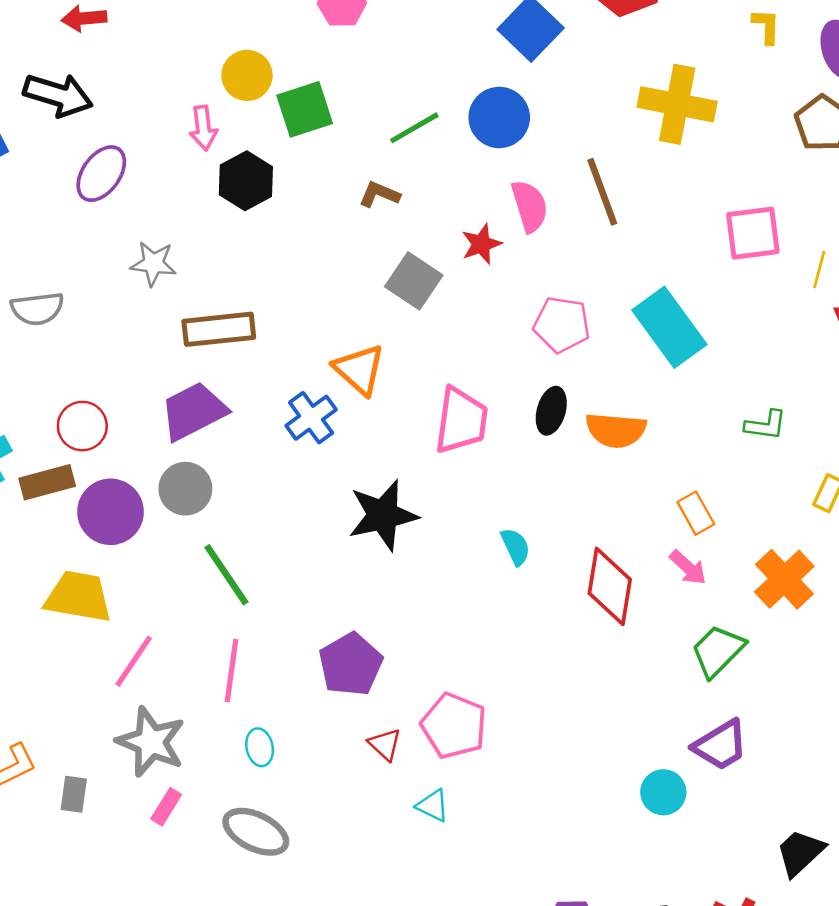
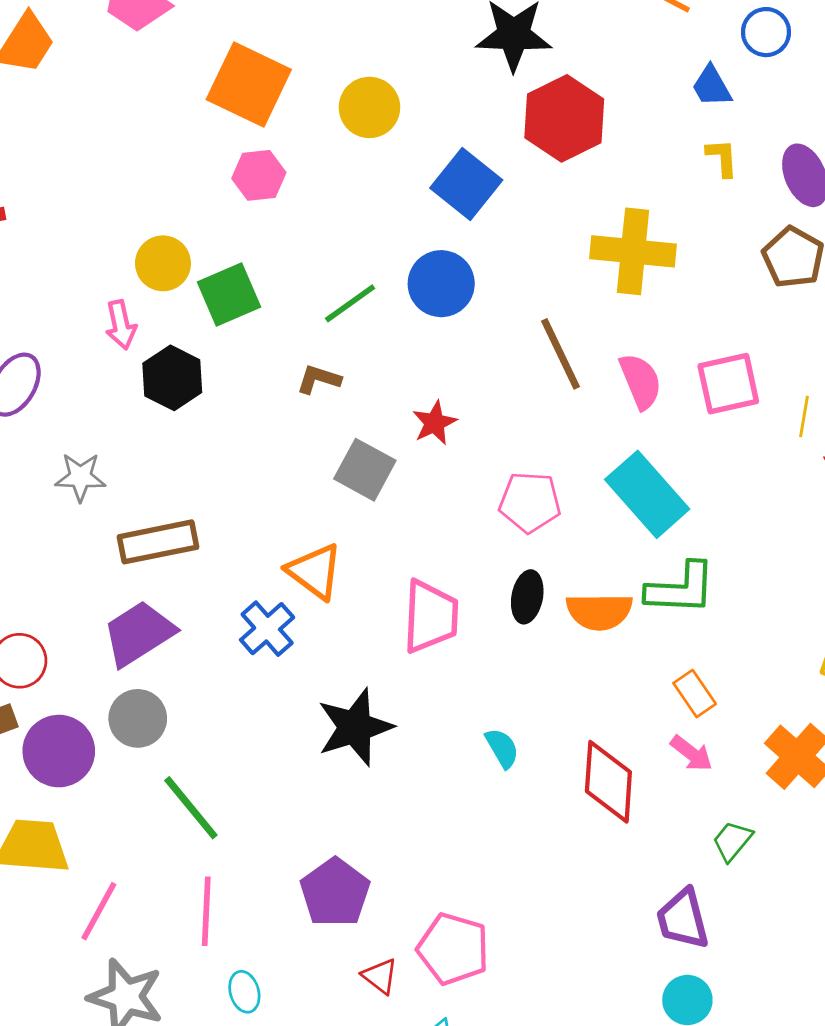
pink semicircle: (530, 206) -> (641, 381), moved
green L-shape: (766, 425) -> (681, 589), moved, size x1.6
green trapezoid: (718, 651) -> (732, 841), size x0.7
purple trapezoid: (720, 745) -> (683, 919), moved, turned 112

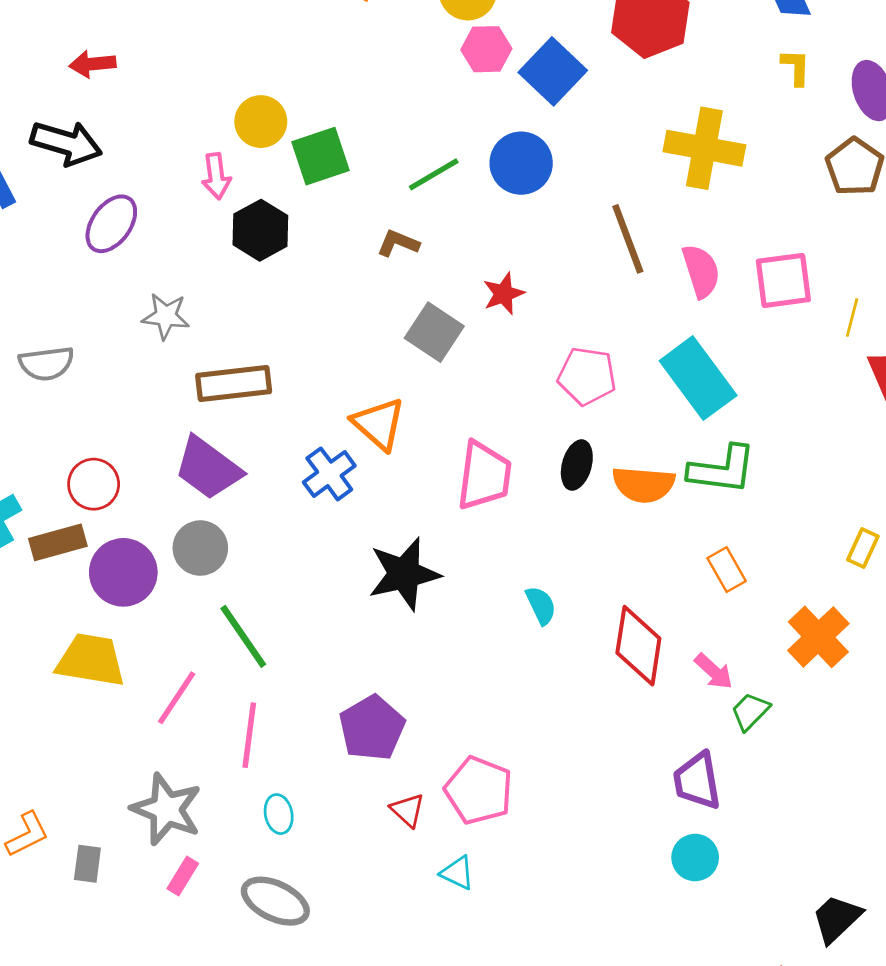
pink hexagon: (259, 175) -> (486, 49), moved
purple trapezoid: (139, 633) -> (208, 468), turned -116
pink arrow: (691, 753) -> (714, 671), moved
pink line: (99, 911) -> (177, 698), moved

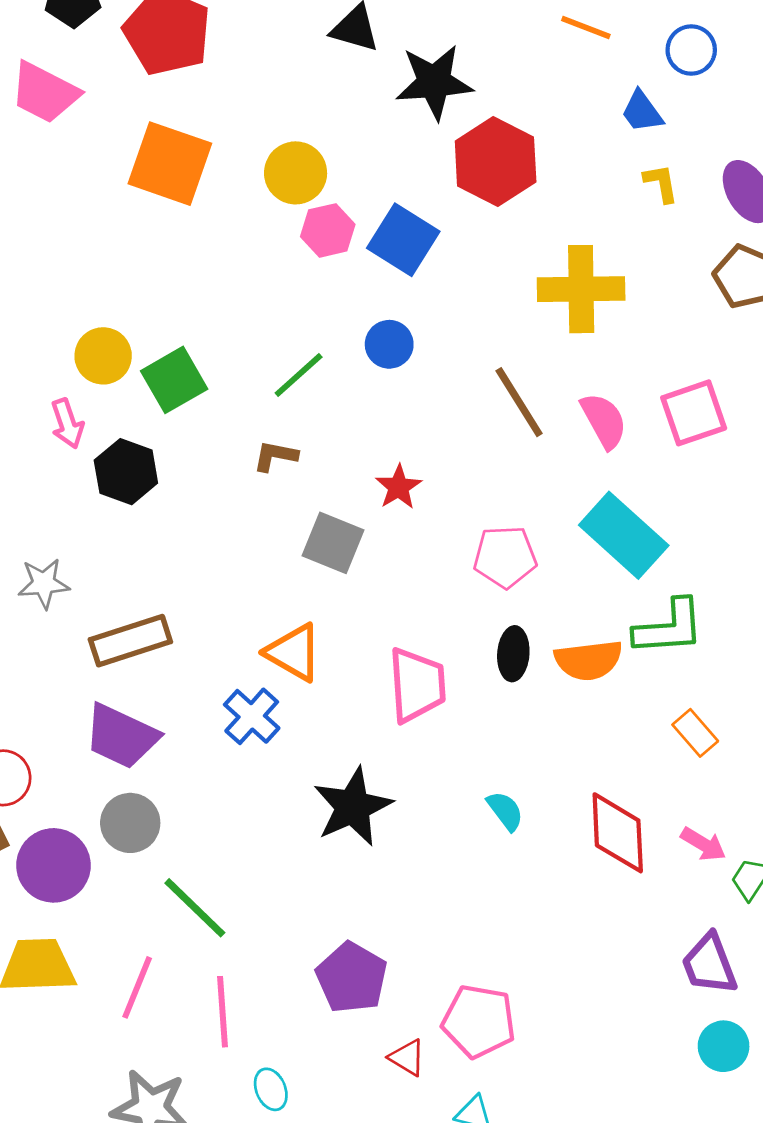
blue circle: (521, 163) -> (389, 344), size x0.7

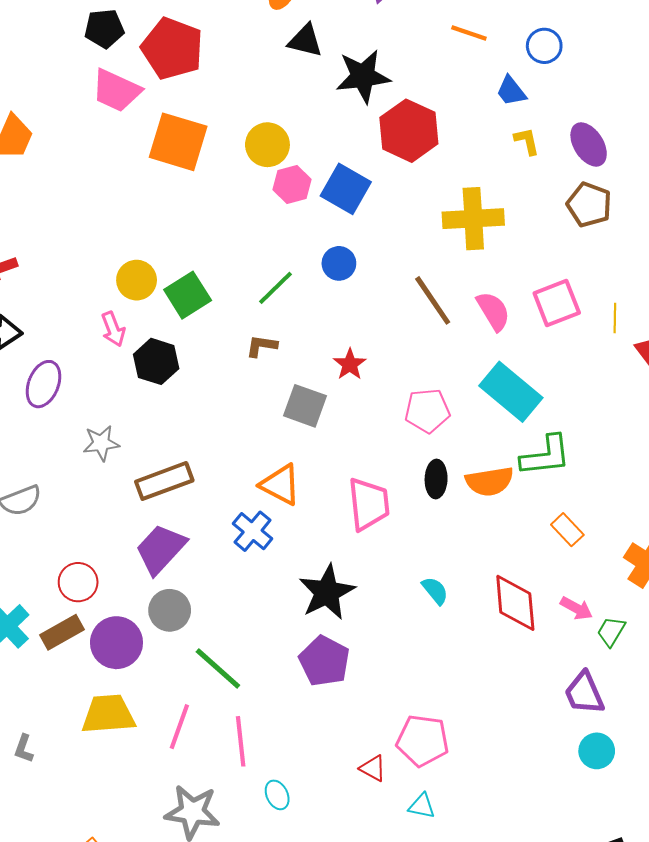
pink trapezoid: (45, 92) -> (116, 90), moved
purple trapezoid: (121, 736) -> (161, 549), turned 110
purple pentagon: (352, 978) -> (324, 661), moved

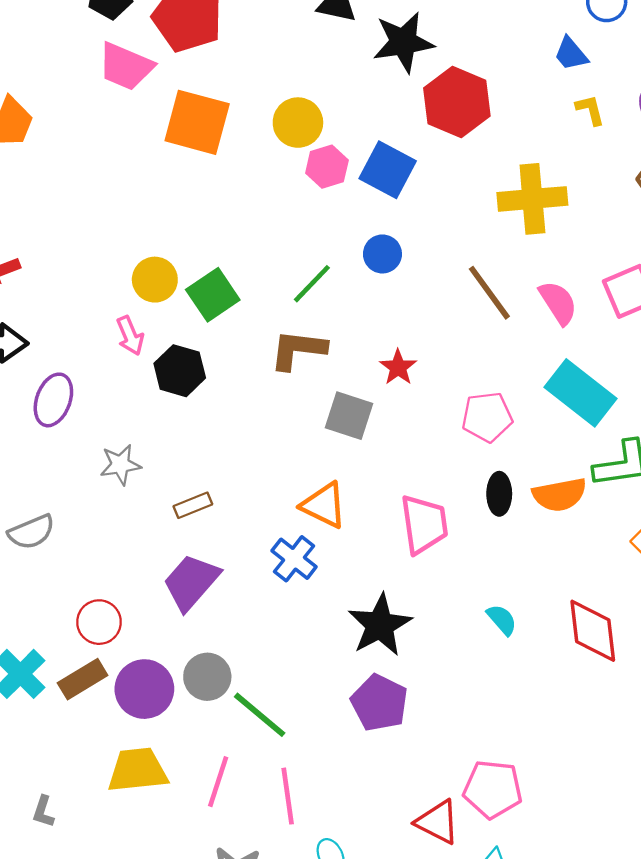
brown L-shape: (262, 346) -> (298, 350), size x1.6
brown rectangle: (164, 481) -> (193, 505), size x0.6
gray circle: (170, 610) -> (207, 677), moved
red triangle: (373, 768) -> (438, 822), size x1.5

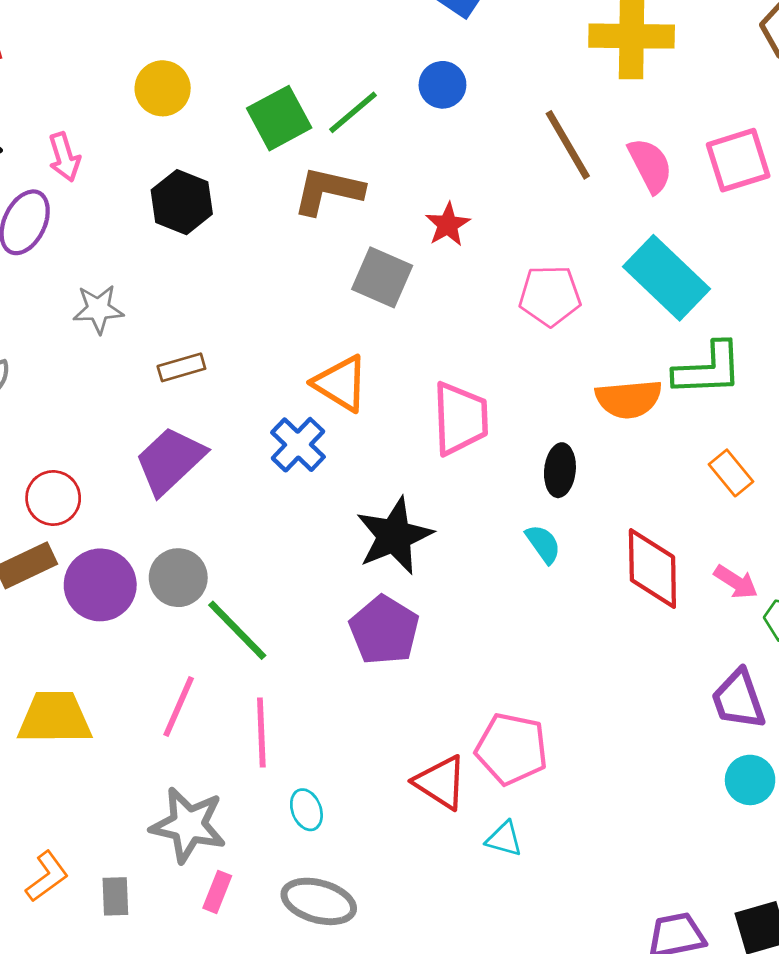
green square: (213, 295) -> (279, 118), moved
pink arrow: (130, 336) -> (64, 157), moved
black ellipse: (499, 494) -> (560, 470), moved
yellow trapezoid: (138, 770) -> (55, 718), moved

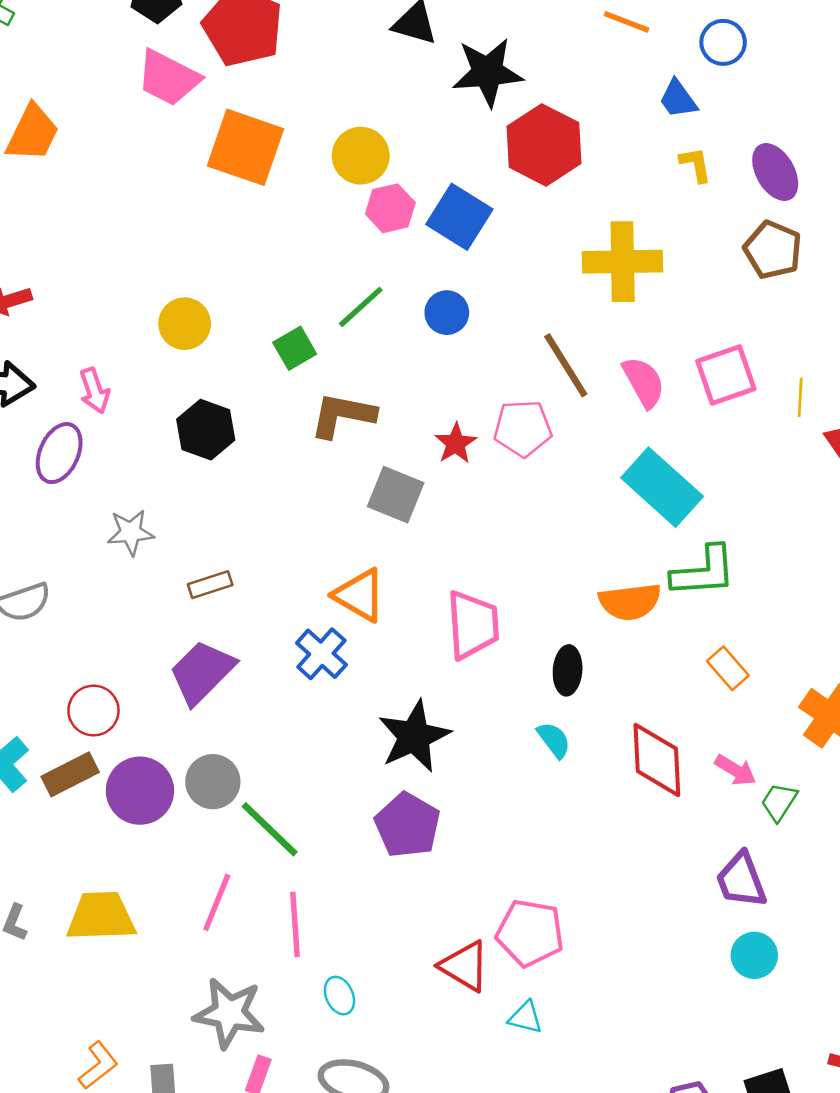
green line: (353, 112) -> (361, 307), moved
green square: (279, 118) -> (295, 348), size x0.7
pink pentagon: (550, 296) -> (523, 428), moved

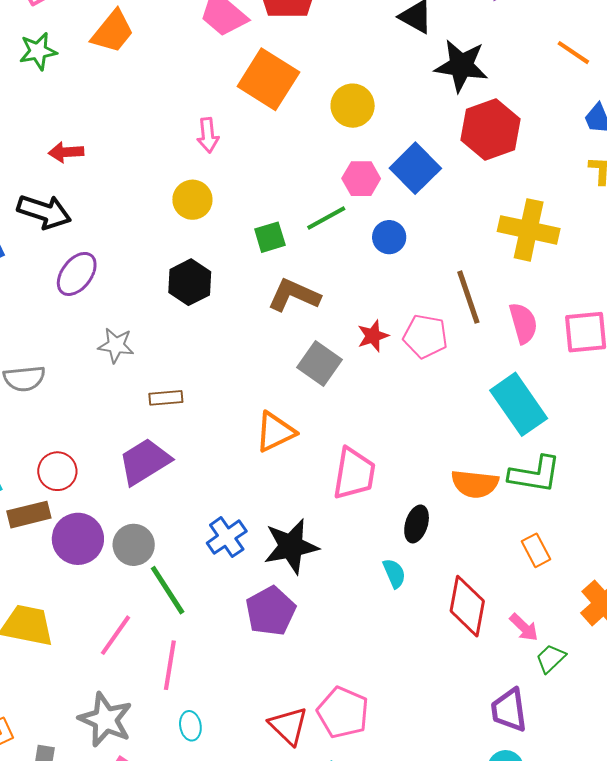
pink hexagon: (390, 208) -> (361, 179), moved
pink arrow: (94, 391) -> (208, 135), moved
orange triangle: (360, 595) -> (275, 432), turned 51
blue cross: (321, 654) -> (227, 537), moved

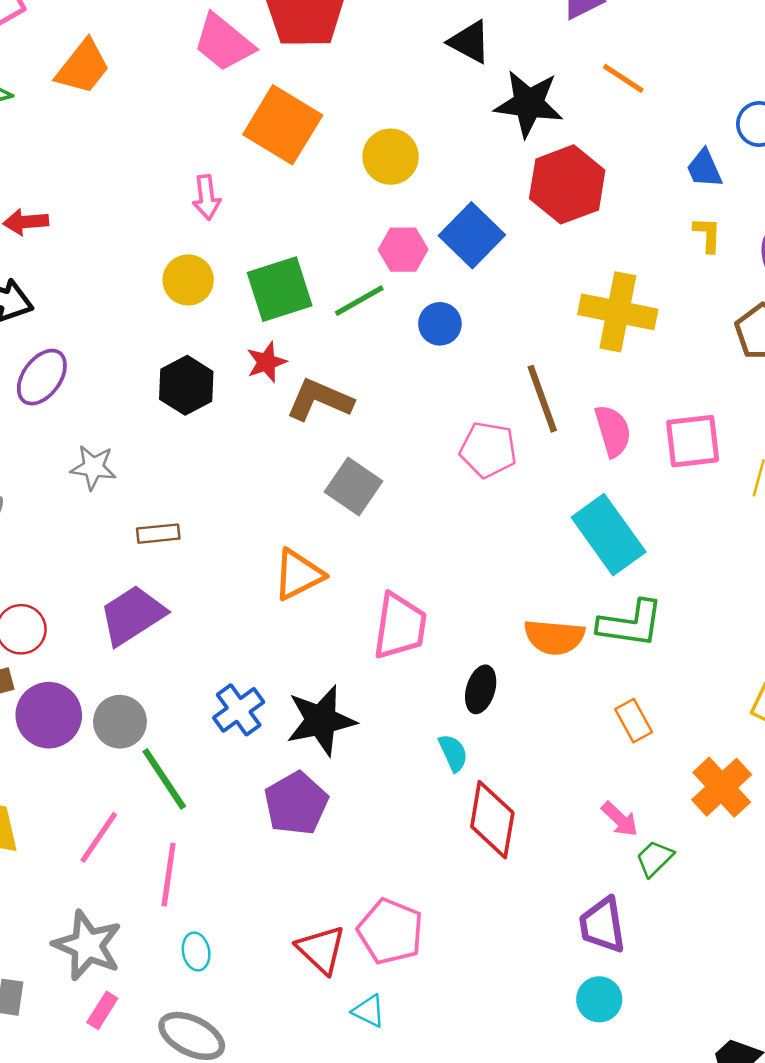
orange line: (573, 53) -> (623, 78), moved
green square: (270, 237) -> (280, 289), moved, size x1.6
red star: (373, 336) -> (266, 362), moved
red diamond: (467, 606) -> (492, 820), moved

